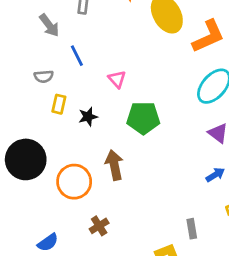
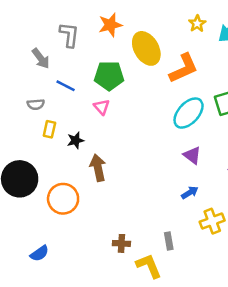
blue line: (77, 56) -> (66, 86), turned -36
green pentagon: (143, 118) -> (109, 76), moved
brown arrow: (114, 165) -> (98, 168), moved
brown cross: (99, 226) -> (121, 243), moved, turned 35

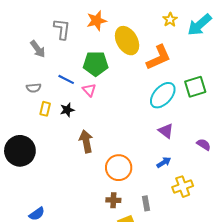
blue line: (66, 86) -> (66, 79), moved
black star: (76, 140) -> (67, 110), moved
orange circle: (63, 199) -> (119, 168), moved
brown cross: (121, 243) -> (113, 200), moved

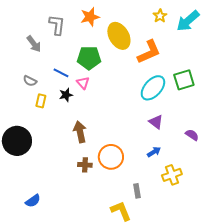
gray semicircle: (34, 88) -> (30, 81), turned 32
black star: (67, 110) -> (66, 95), moved
brown cross: (113, 200) -> (85, 165), moved

